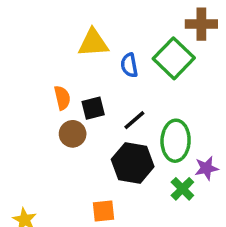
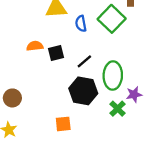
orange semicircle: (62, 98) -> (35, 46), turned -84
brown circle: (73, 134) -> (12, 98), moved

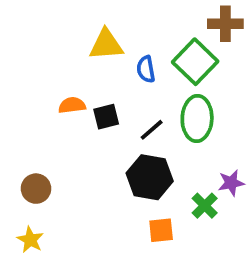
green ellipse: (113, 76) -> (197, 118), moved
orange square: (63, 124) -> (161, 230), moved

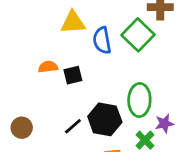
blue semicircle: (146, 69) -> (102, 40), size x1.4
green ellipse: (197, 118) -> (139, 100), moved
black line: (152, 130) -> (73, 126), moved

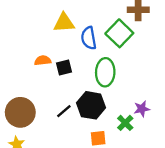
green ellipse: (139, 100) -> (105, 72), moved
brown circle: (22, 128) -> (20, 112), size x1.6

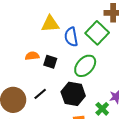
black square: (64, 68) -> (50, 62), turned 32
green ellipse: (105, 72) -> (85, 66), turned 40
black line: (64, 111) -> (40, 94), moved

